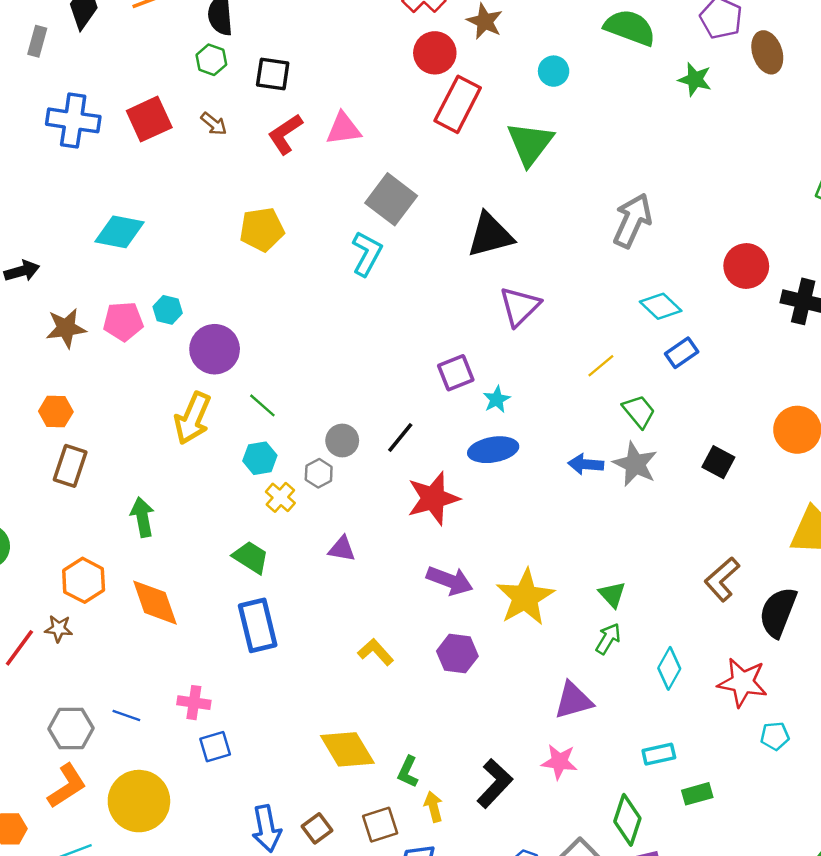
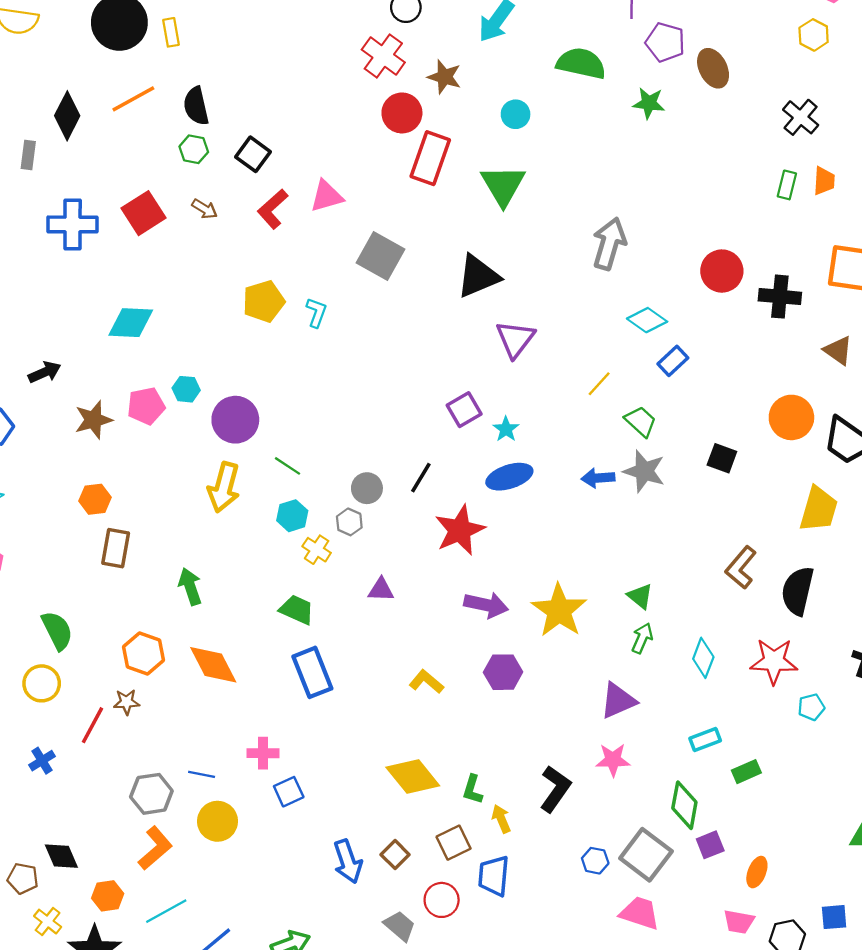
black square: (273, 74) -> (253, 154), turned 36
cyan L-shape: (367, 254) -> (316, 312), moved, size x0.7
yellow circle: (139, 801) -> (217, 821), moved, size x0.7

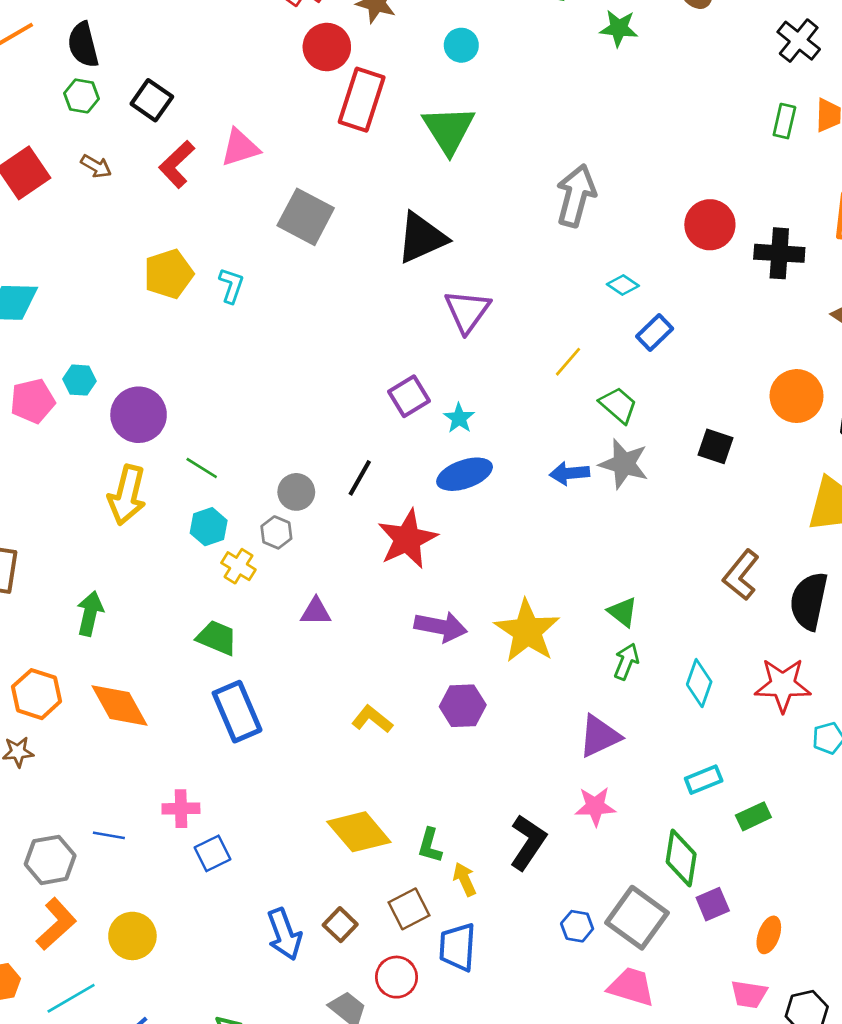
cyan diamond: (647, 320) -> (623, 285), size x0.7
green arrow: (190, 586) -> (90, 613), turned 33
yellow circle: (217, 821) -> (132, 936), moved

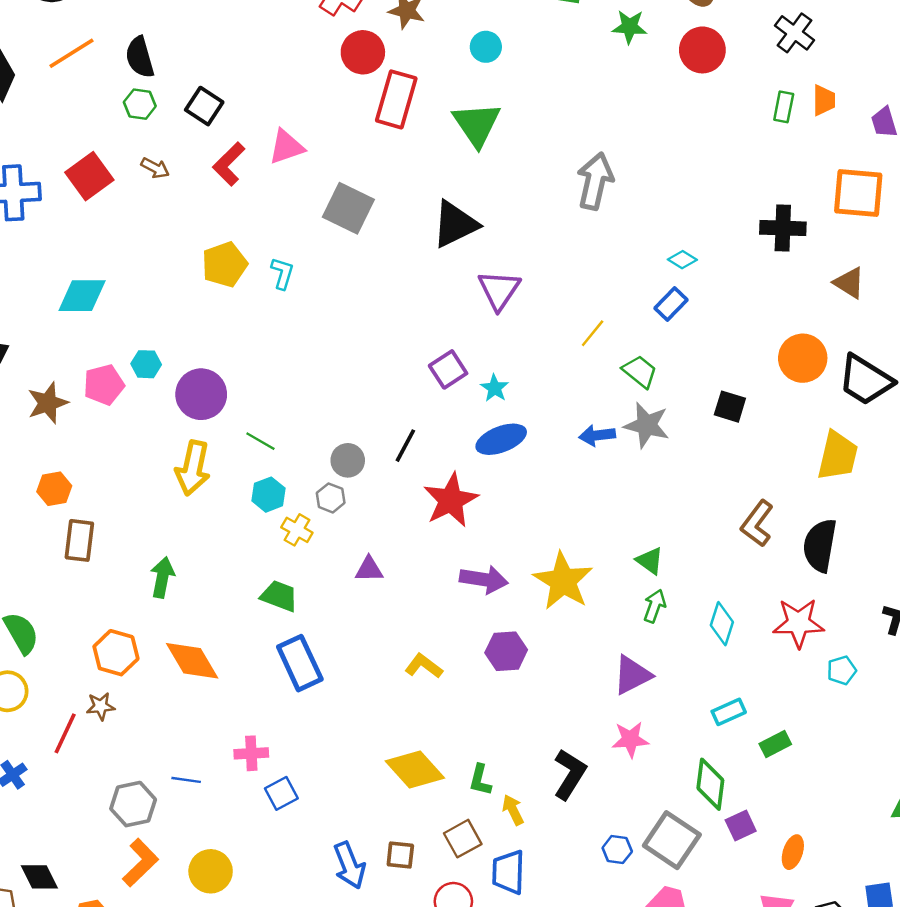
red circle: (710, 225) -> (702, 50), moved
cyan diamond: (623, 285) -> (682, 260), moved
brown square: (340, 925) -> (400, 855), turned -36

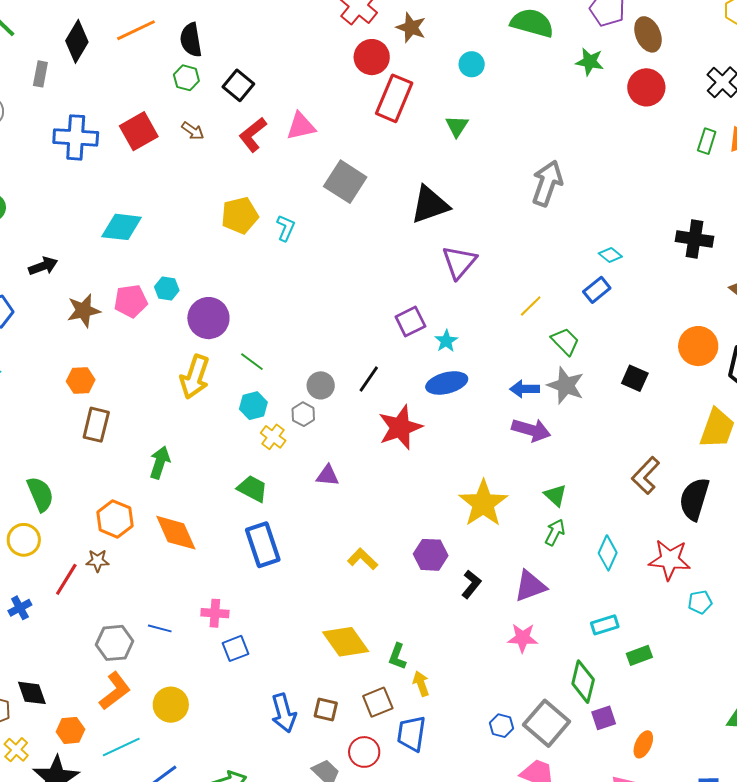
green triangle: (477, 124) -> (457, 126), size x0.6
purple arrow: (484, 579) -> (531, 430), moved
black L-shape: (570, 774) -> (471, 584), moved, size x0.7

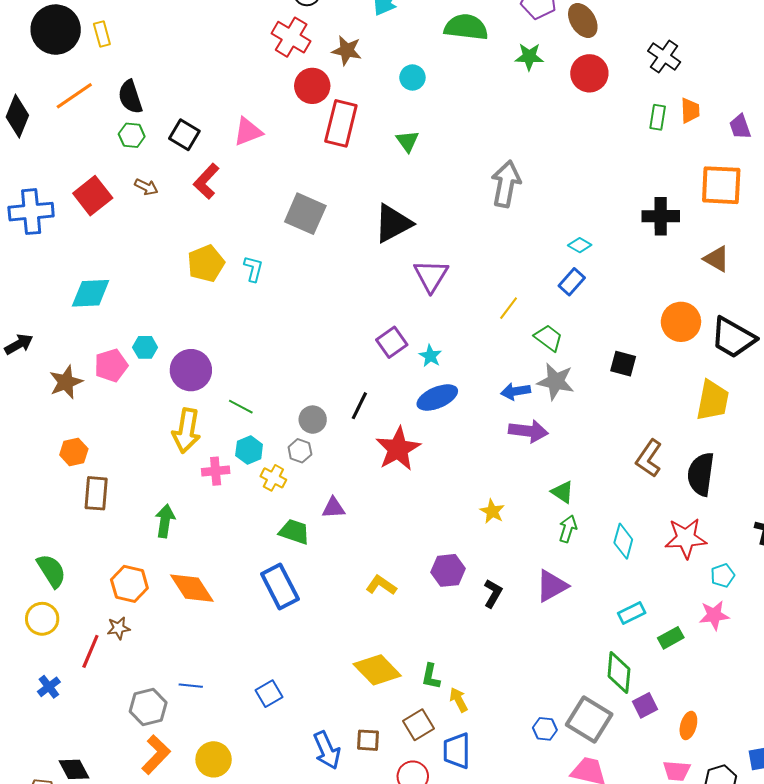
pink triangle: (301, 126) -> (248, 132), moved
green trapezoid: (252, 489) -> (294, 532), moved
yellow star: (483, 503) -> (492, 511), size x0.5
pink cross: (215, 613) -> (216, 471), moved
pink star: (523, 638) -> (714, 615), moved

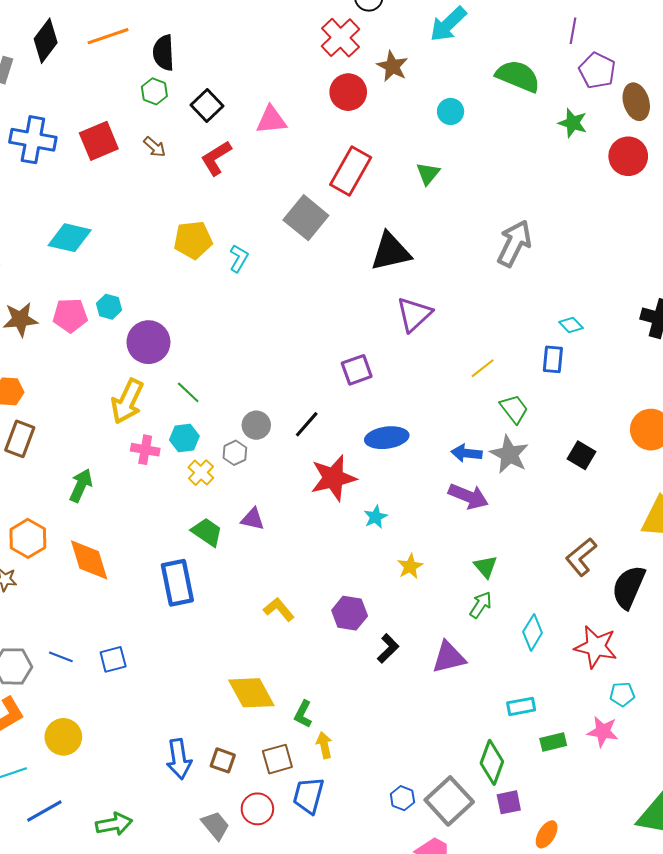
red rectangle: (341, 123) -> (351, 171), moved
blue rectangle: (572, 282) -> (553, 359), turned -52
cyan star: (430, 356) -> (376, 517), moved
blue square: (269, 694) -> (113, 659), moved

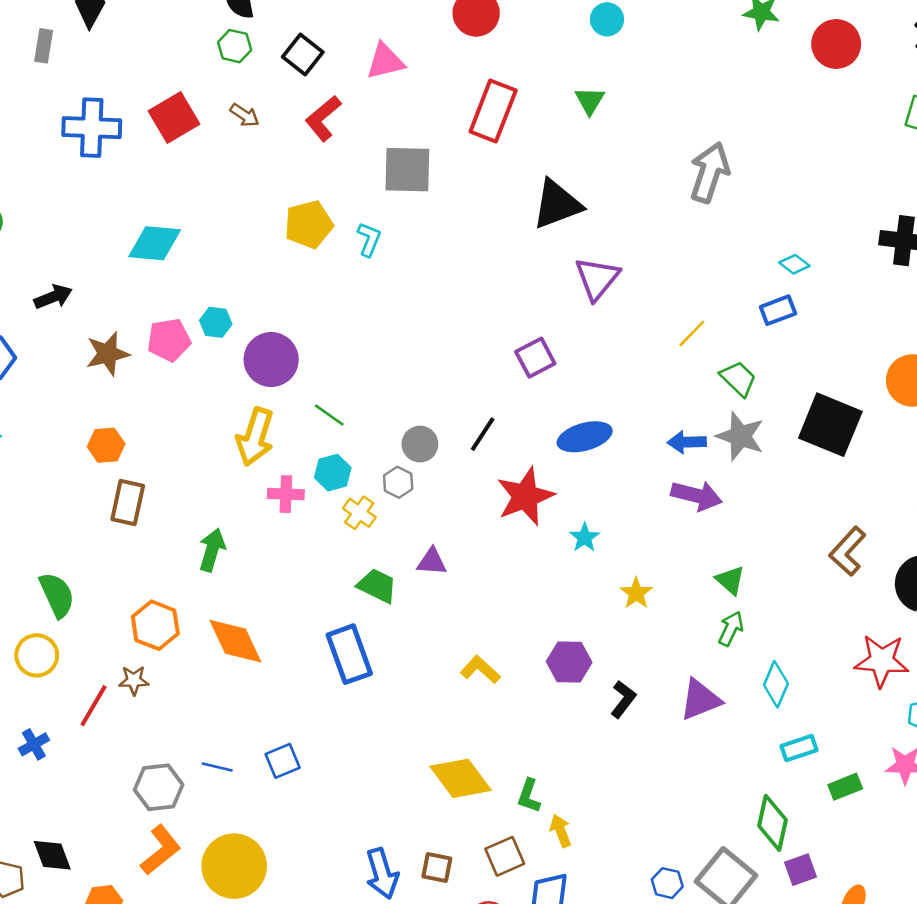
gray square: (306, 218) -> (407, 170), moved, turned -30
blue rectangle: (553, 359) -> (778, 310), turned 72
black square: (582, 455) -> (830, 425), size x1.8
cyan diamond: (533, 632) -> (776, 684), moved
yellow circle: (63, 737) -> (234, 866), size x1.4

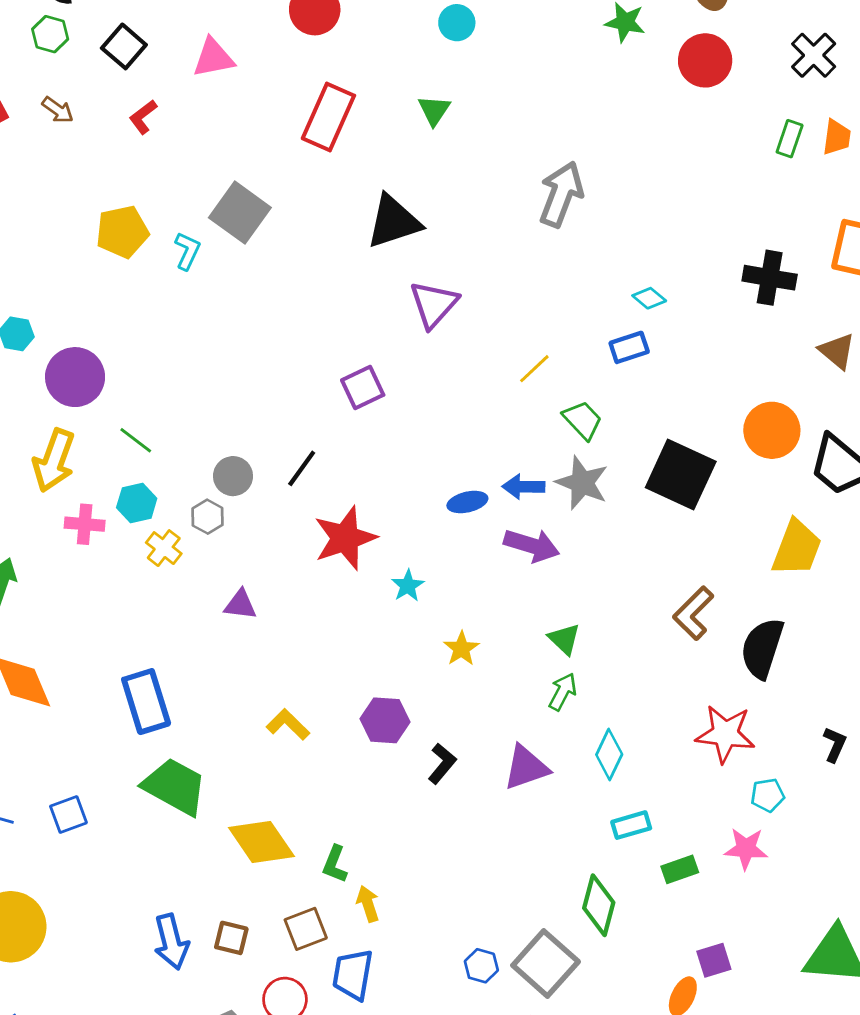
red L-shape: (323, 118) -> (143, 117), size x0.7
gray square: (407, 170) -> (240, 213), moved, turned 32
blue ellipse: (585, 437) -> (467, 502), moved, size x0.7
green trapezoid: (377, 586) -> (175, 786), moved, size x1.5
purple square: (800, 870) -> (714, 960), moved

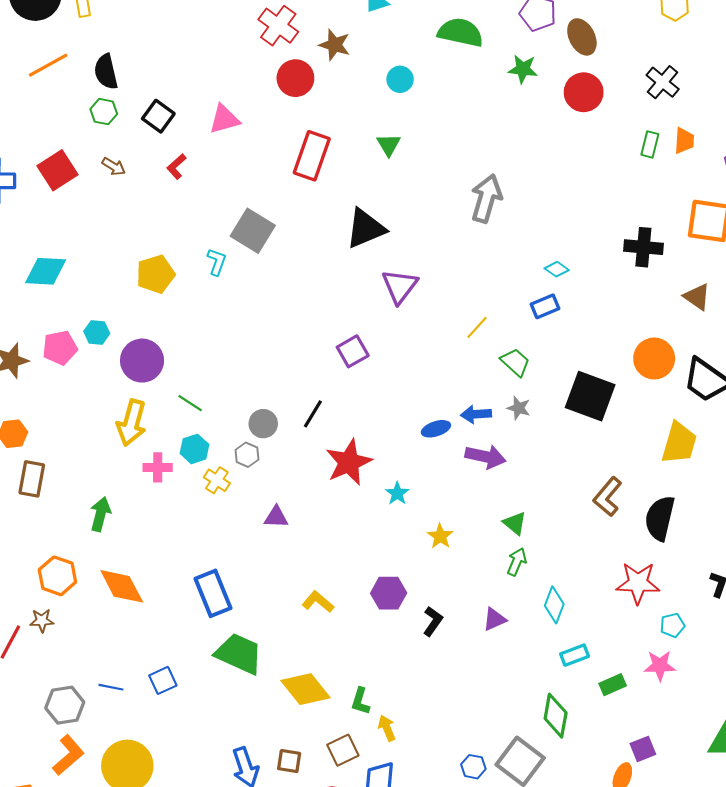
yellow pentagon: (122, 232) -> (156, 274), moved
gray star: (582, 483) -> (519, 408), size x0.6
purple triangle: (526, 768) -> (494, 619), size x0.7

